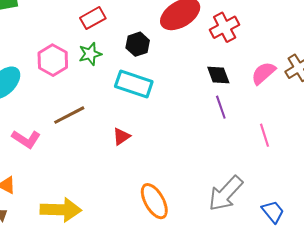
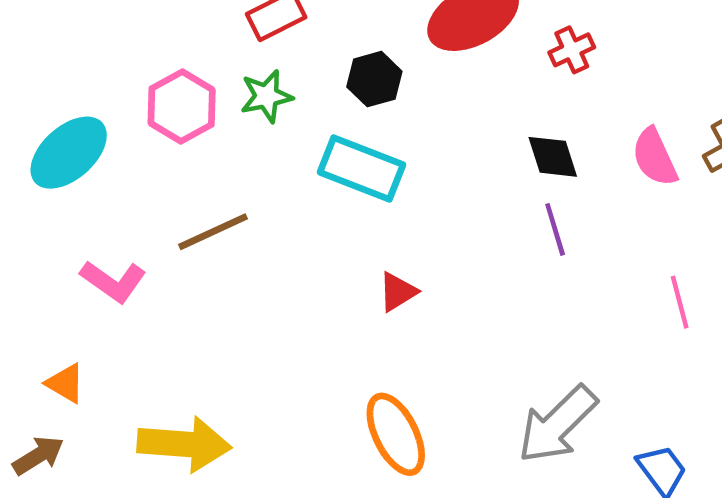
red cross: (225, 27) -> (572, 50), size x0.7
pink semicircle: (263, 73) -> (655, 157), turned -76
pink line: (265, 135) -> (680, 302), moved
red triangle: (121, 136) -> (398, 292), moved

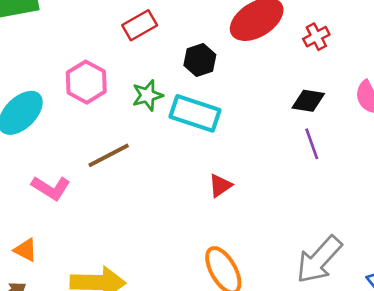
green star: (266, 96) -> (147, 95), moved
black diamond: (553, 157) -> (308, 101), turned -60

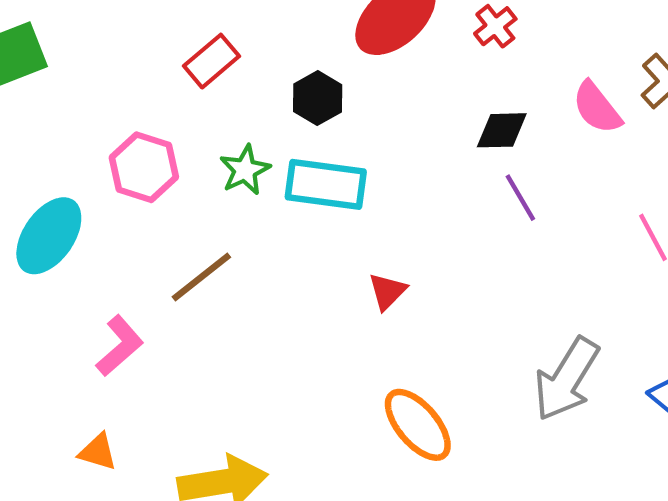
pink L-shape: (51, 188) -> (120, 346), turned -63

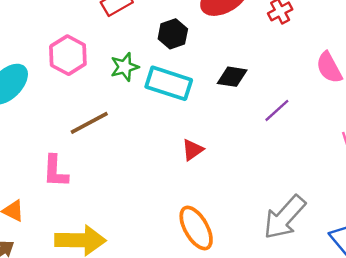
black diamond: (502, 130) -> (232, 77), moved
purple line: (520, 198) -> (277, 110), turned 68
pink L-shape: (120, 346) -> (55, 171), moved, turned 124

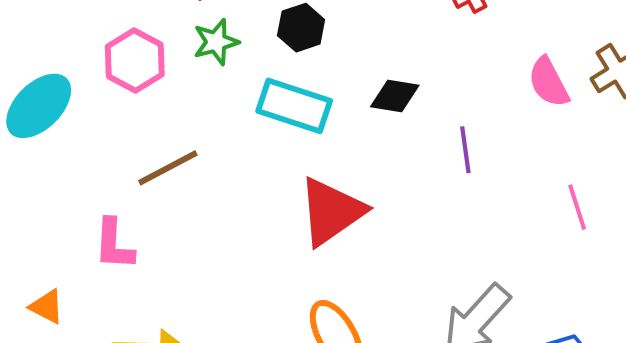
green star: (125, 67) -> (216, 42), moved
purple line: (277, 110) -> (465, 150), turned -56
red triangle: (193, 150) -> (331, 211), size x2.0

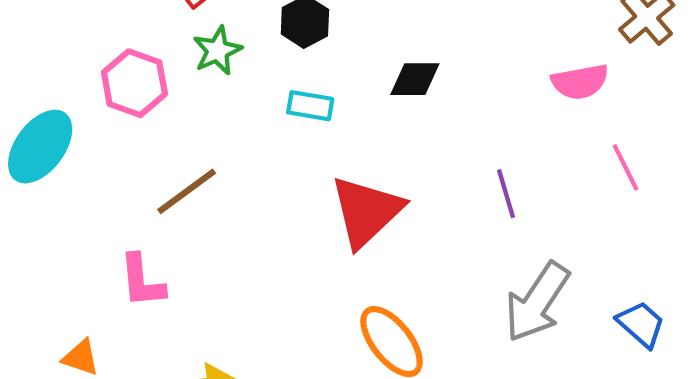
pink semicircle: (549, 82) -> (580, 82), moved, turned -64
cyan rectangle: (294, 106) -> (310, 106), size x0.6
purple line: (465, 150) -> (506, 194), moved

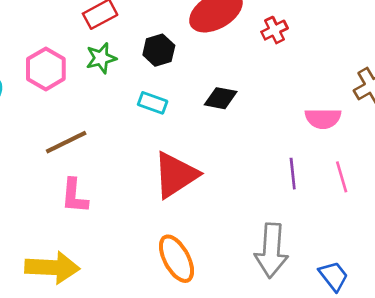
purple line: (506, 194) -> (293, 174), moved
pink L-shape: (142, 281) -> (74, 196), moved
gray arrow: (537, 302) -> (271, 251), turned -40

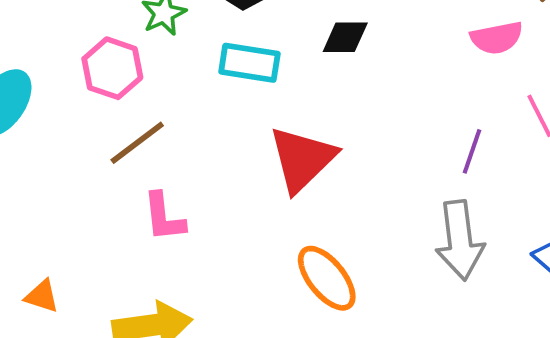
pink hexagon: (46, 69) -> (112, 68), moved
cyan rectangle: (153, 103) -> (249, 63), size x1.4
purple line: (293, 174) -> (472, 151), moved, turned 36

